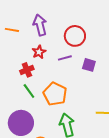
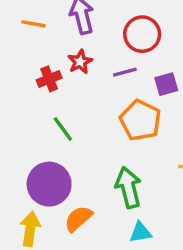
purple square: (89, 65) -> (166, 84), turned -32
red cross: (27, 70) -> (49, 79), moved
orange pentagon: (55, 94) -> (140, 120), moved

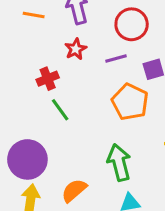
red cross: (49, 79) -> (48, 79), moved
purple circle: (49, 184) -> (27, 159), moved

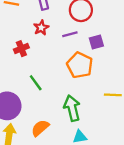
green line: (60, 110) -> (36, 83), moved

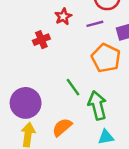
green line: (36, 83) -> (73, 87), moved

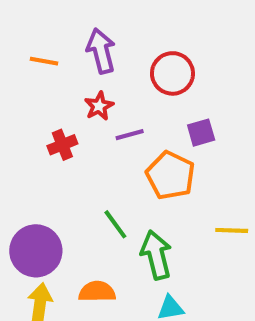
purple line: (95, 24) -> (130, 135), moved
orange semicircle: (62, 127) -> (97, 292), turned 40

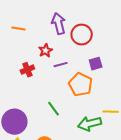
purple arrow: (101, 51) -> (59, 23), moved
green arrow: (156, 255) -> (90, 124), moved, turned -90

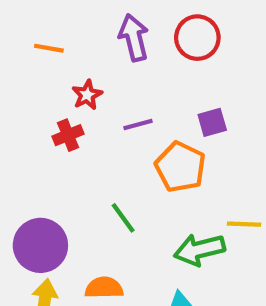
red circle: (82, 34) -> (197, 38), moved
red star: (45, 51) -> (87, 95), moved

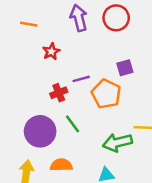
purple line: (138, 125) -> (81, 79), moved
red cross: (68, 135) -> (59, 93), moved
purple circle: (40, 245) -> (40, 131), moved

